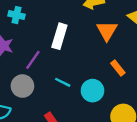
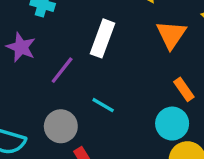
gray circle: (22, 86) -> (61, 126), moved
cyan circle: (93, 91) -> (172, 124), moved

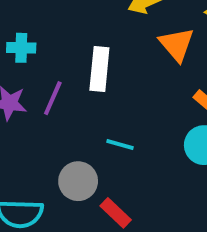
purple line: (62, 70) -> (53, 98), moved

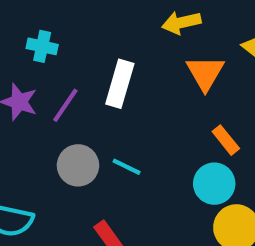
gray circle: (78, 181) -> (78, 165), moved

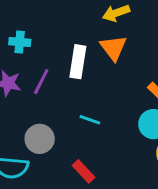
orange triangle: (205, 73) -> (113, 48), moved
gray circle: (78, 165) -> (40, 139), moved

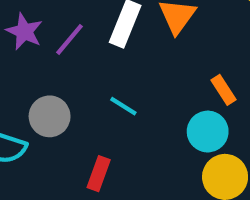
red rectangle: (83, 171) -> (99, 174), turned 50

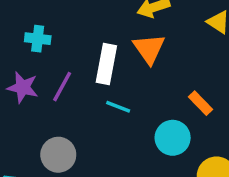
cyan line: (123, 106) -> (118, 107), moved
cyan circle: (208, 132) -> (173, 138), moved

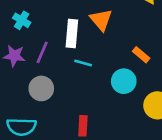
cyan cross: (38, 39) -> (22, 20), turned 30
gray circle: (58, 155) -> (41, 88), moved

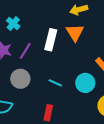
cyan line: (83, 63) -> (55, 83), moved

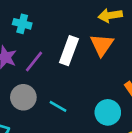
cyan cross: (13, 23) -> (22, 24), turned -32
cyan line: (55, 83) -> (58, 106), moved

